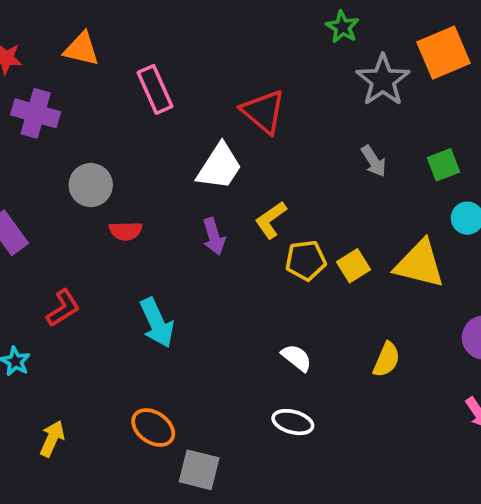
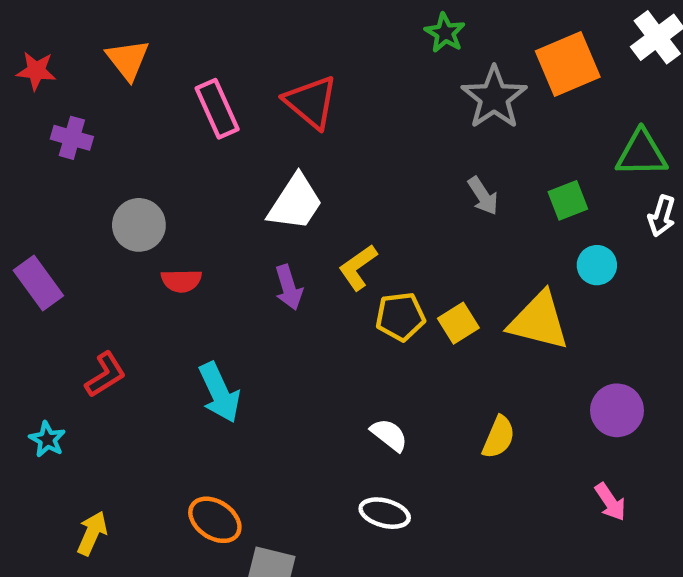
orange triangle: (82, 49) -> (128, 60), turned 39
red triangle: (263, 111) -> (311, 102), moved
purple cross: (36, 113) -> (72, 138), size x0.7

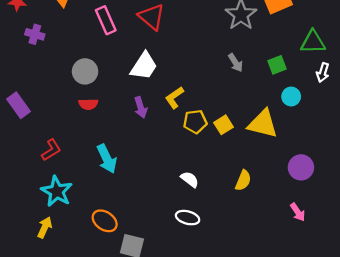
gray circle: (139, 225) -> (85, 71), moved
cyan star: (47, 439) -> (57, 191), moved, size x1.8

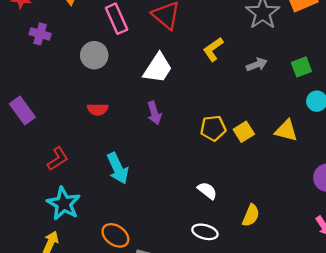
gray arrow: (236, 63) -> (257, 65), turned -78
gray circle: (85, 71) -> (94, 55), moved
yellow L-shape: (174, 98) -> (213, 49), moved
yellow triangle: (263, 124) -> (286, 131), size x0.7
yellow semicircle: (243, 180) -> (251, 215), moved

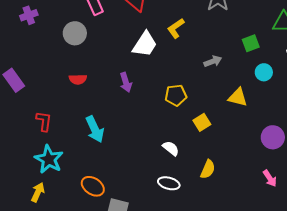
purple cross: (40, 34) -> (29, 15), turned -36
gray arrow: (257, 65) -> (213, 61), moved
white trapezoid: (158, 68) -> (145, 44), moved
yellow square: (244, 132) -> (202, 122), moved
red L-shape: (58, 159) -> (44, 121), turned -50

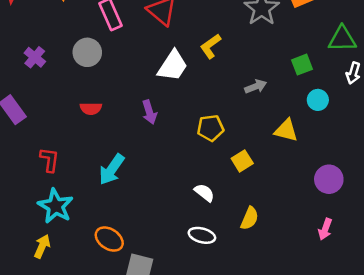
purple cross: (29, 15) -> (35, 57), moved, turned -30
cyan arrow: (95, 129) -> (112, 169), turned 60
pink arrow: (270, 178) -> (325, 229), turned 54

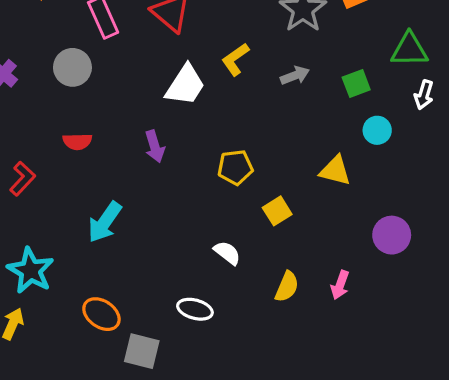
gray arrow: (256, 87) -> (295, 75), moved
red L-shape: (49, 160) -> (22, 179), moved, turned 35
pink arrow: (325, 229) -> (340, 285), moved
white ellipse: (202, 235) -> (195, 309), moved

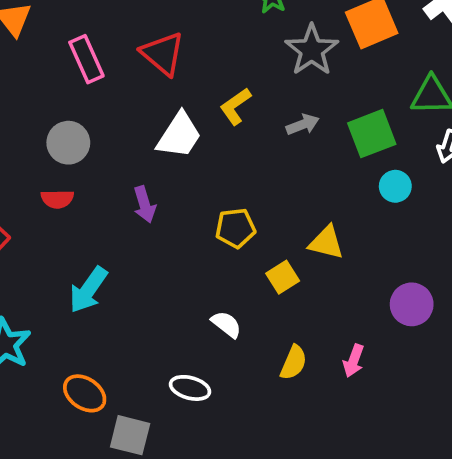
gray circle: (72, 67) -> (68, 143), moved
green square: (356, 84) -> (372, 134), size x1.5
yellow triangle: (335, 171) -> (326, 243), moved

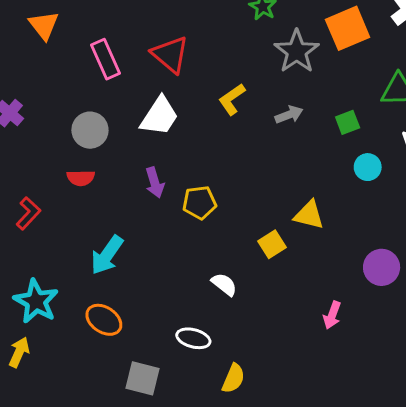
green square: (372, 134) -> (348, 122), size x0.6
white trapezoid: (179, 135) -> (159, 116), moved
yellow pentagon: (235, 228) -> (200, 203), moved
yellow semicircle: (294, 363) -> (233, 378), moved
orange ellipse: (85, 393) -> (104, 320), moved

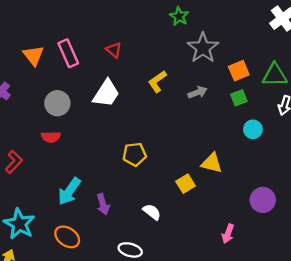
orange triangle: (44, 25) -> (33, 55), moved
orange square: (348, 28) -> (239, 71), moved, size x0.7
red triangle: (170, 54) -> (114, 50), size x0.6
purple arrow: (155, 183) -> (103, 204), moved

